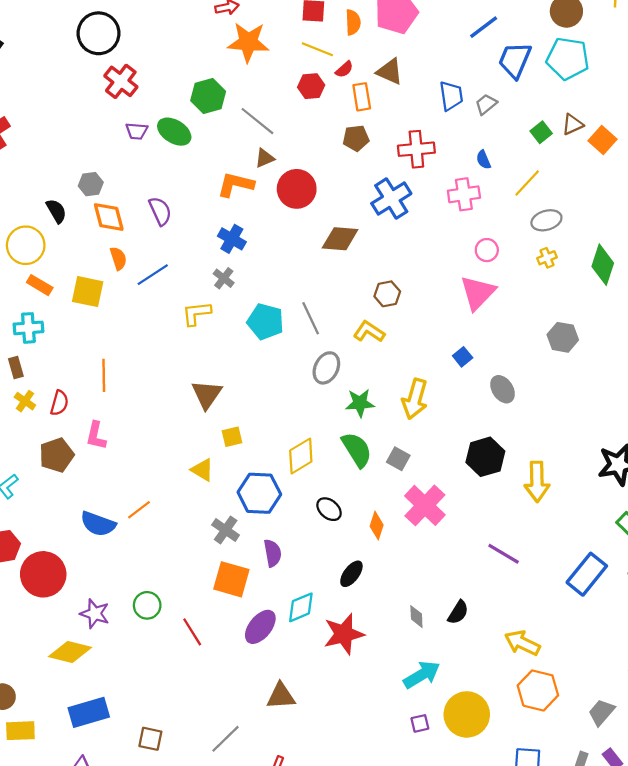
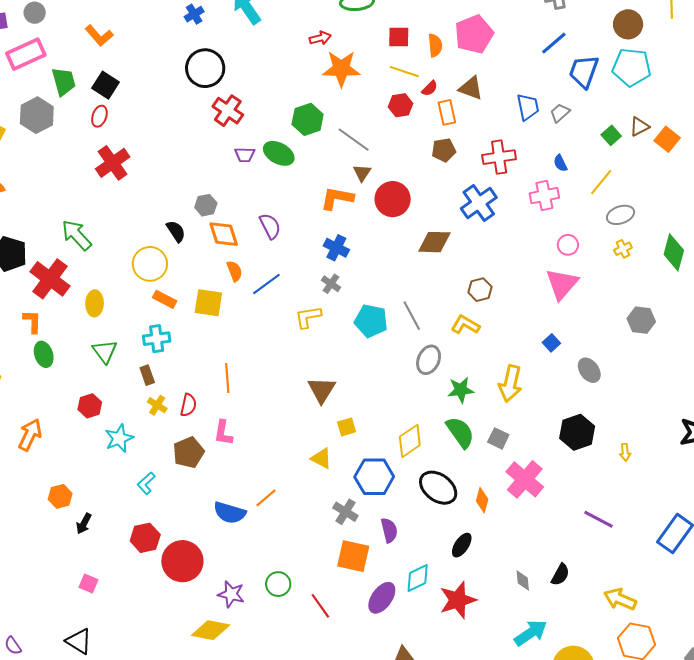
brown triangle: (265, 158) -> (362, 173), turned -30
yellow arrow: (537, 482) -> (625, 452), size x0.5
black ellipse: (329, 509) -> (438, 488), size x1.6

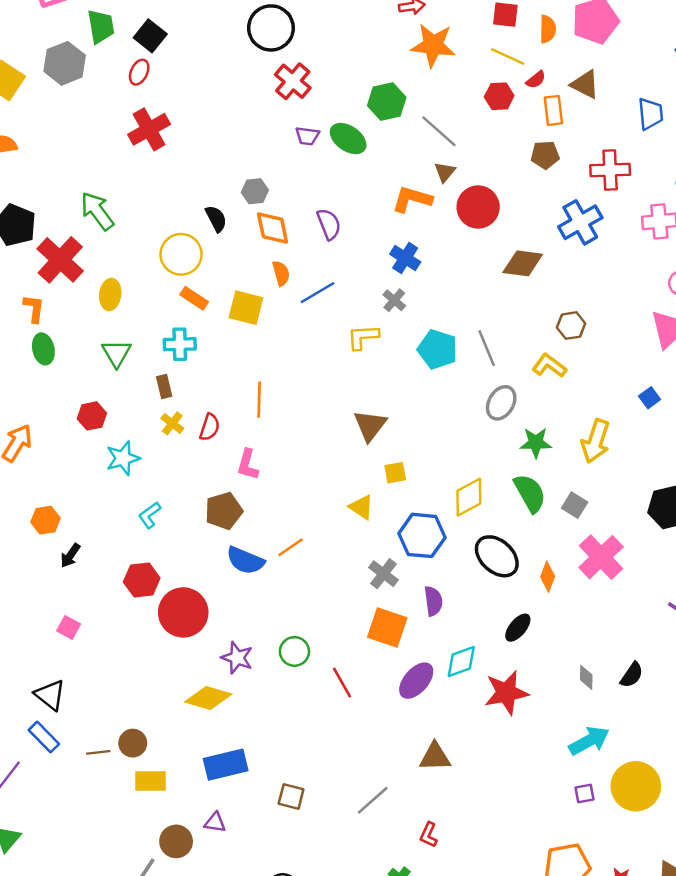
brown pentagon: (189, 452) -> (224, 511), moved

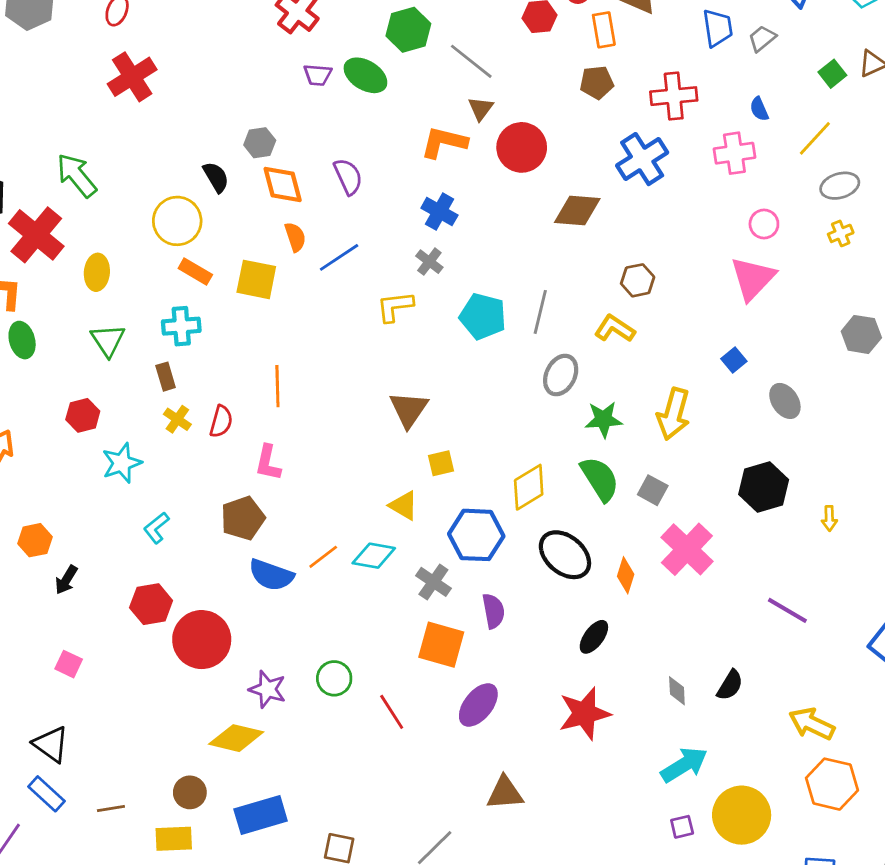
gray line: (487, 348) -> (540, 312), turned 39
cyan diamond: (461, 661) -> (374, 556), moved, turned 33
brown circle: (133, 743) -> (190, 792), moved

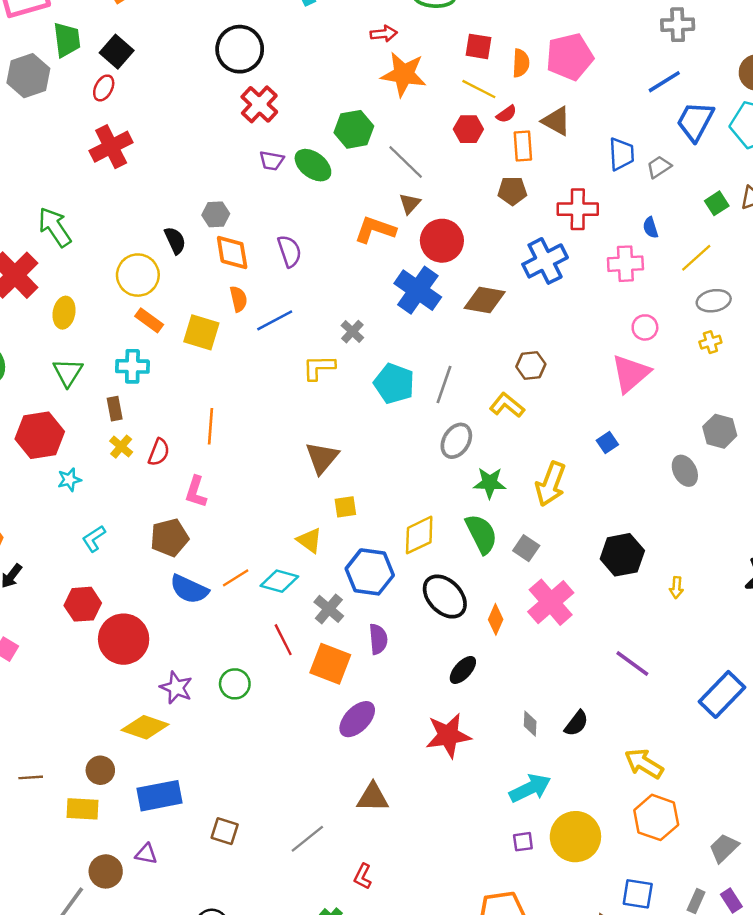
blue cross: (439, 212) -> (418, 290), moved, size x1.5
gray ellipse: (785, 401) -> (685, 471), moved
red hexagon: (83, 415) -> (40, 435), size x1.6
cyan star: (122, 463) -> (69, 480), size x0.7
red line: (392, 712) -> (283, 640), moved

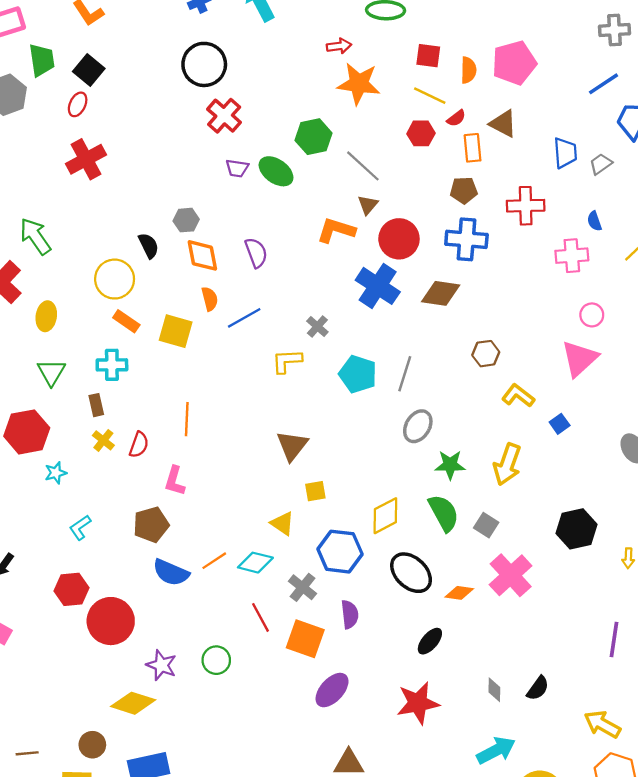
blue cross: (545, 261) -> (466, 239), moved, turned 33
yellow L-shape: (507, 405) -> (518, 396), moved
orange diamond: (496, 619) -> (459, 593), turned 76
purple line: (632, 663) -> (614, 640), moved, turned 64

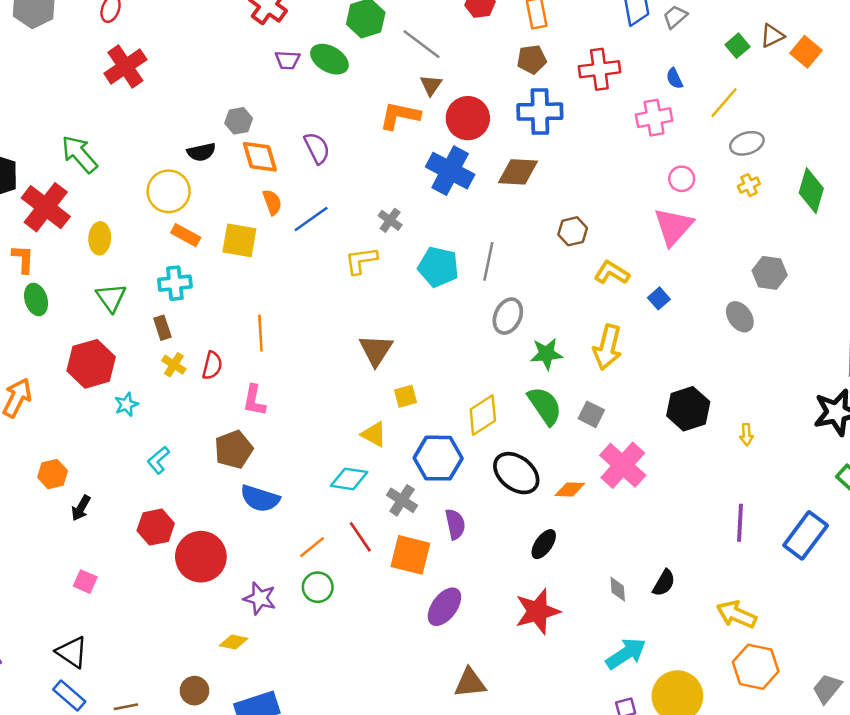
black semicircle: (149, 246) -> (201, 152), turned 110
orange line: (214, 561) -> (312, 547), moved
yellow diamond: (133, 703) -> (234, 642), size x0.6

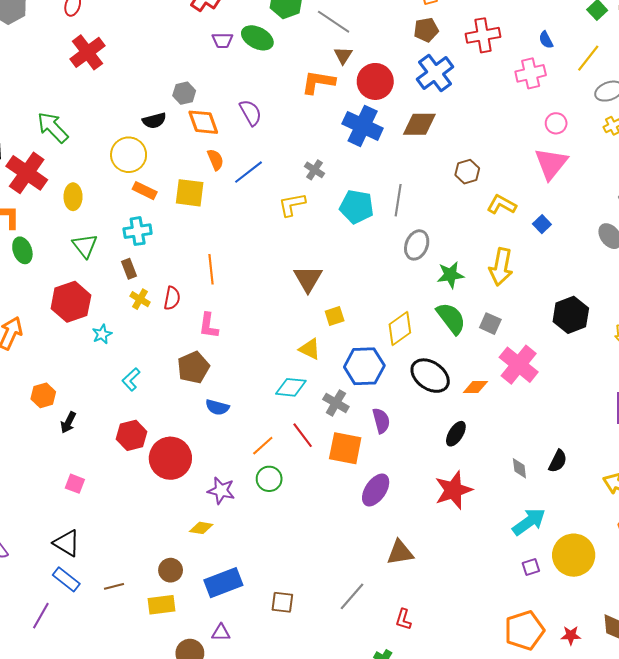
blue cross: (540, 112) -> (435, 73), turned -33
blue semicircle: (260, 498) -> (217, 407), size x0.7

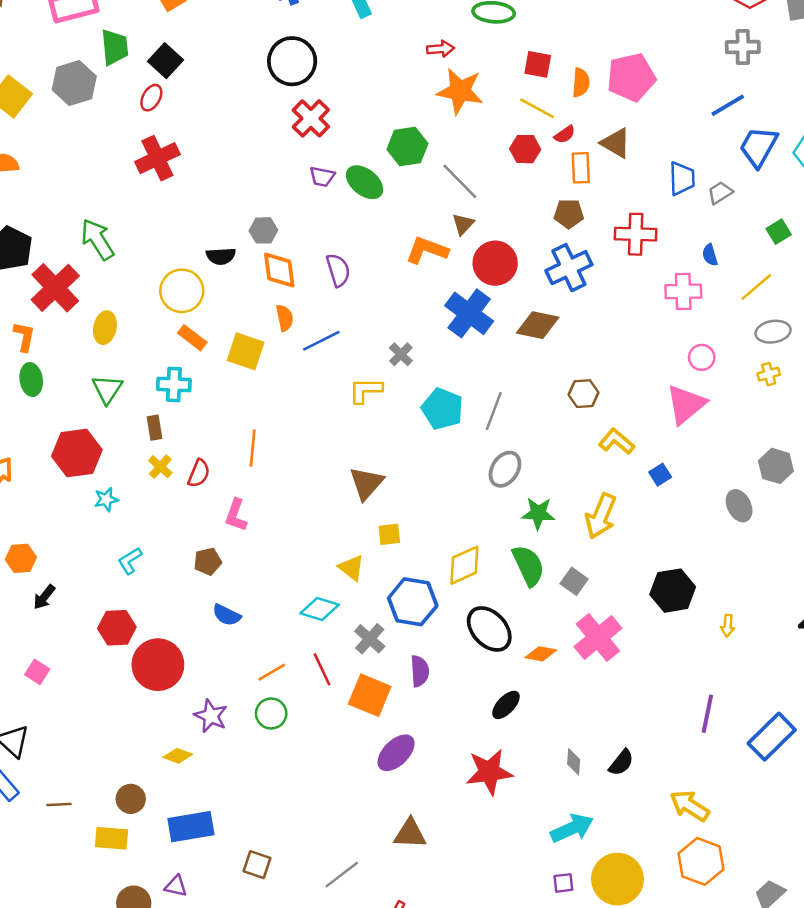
brown pentagon: (193, 367) -> (208, 562), size x0.7

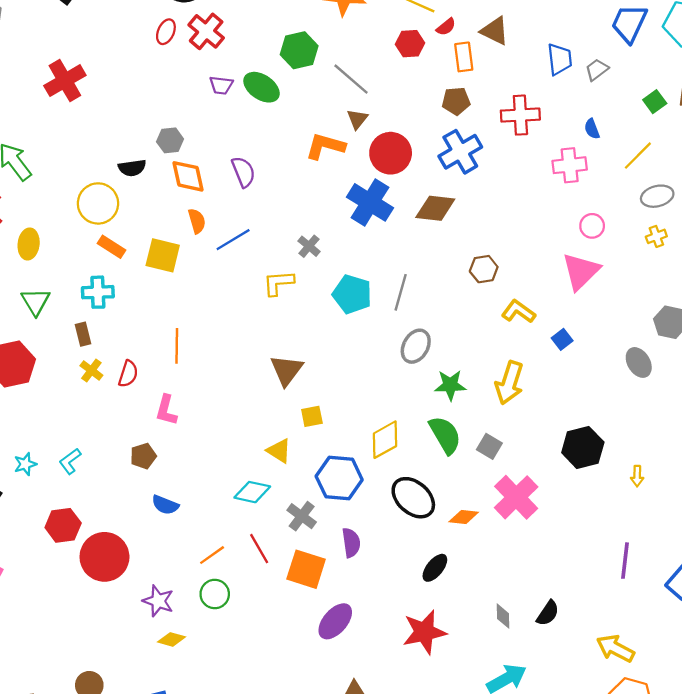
red ellipse: (151, 98) -> (166, 32), moved
cyan star: (106, 499) -> (25, 464), moved
yellow diamond: (178, 756) -> (172, 639), moved

